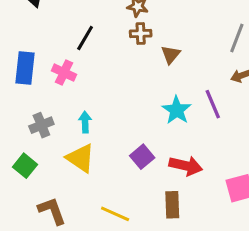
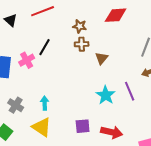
pink cross: (64, 73) -> (27, 60), moved, turned 35
gray cross: (41, 125) -> (16, 105), turned -35
purple square: (142, 157) -> (83, 126), turned 35

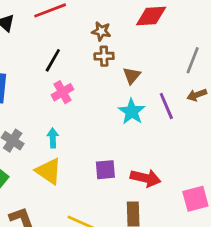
pink cross: (27, 60) -> (62, 92), moved
purple line: (130, 91) -> (166, 106), moved
cyan star: (106, 95) -> (132, 112), moved

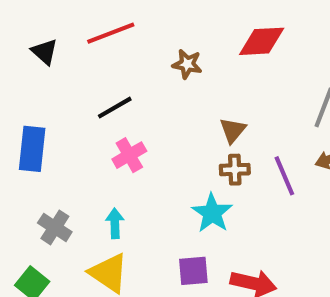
brown cross: (104, 56) -> (235, 170), moved
black line: (53, 60) -> (115, 108), turned 30
cyan star: (132, 112) -> (212, 213), moved

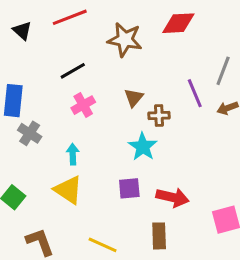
brown star: (187, 64) -> (125, 40), size x1.6
brown triangle: (233, 130) -> (134, 98), moved
purple line: (284, 176) -> (195, 93), moved
gray cross: (55, 227) -> (30, 133), moved

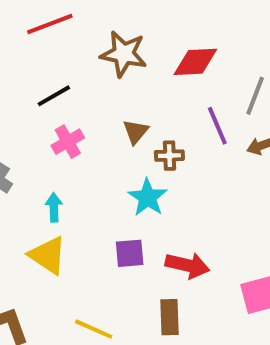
red diamond: (178, 23) -> (195, 62), moved

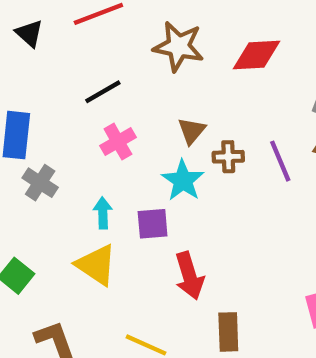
purple line: (217, 126) -> (280, 161), moved
cyan star: (148, 197) -> (183, 180), moved
purple square: (130, 253) -> (153, 224), moved
red arrow: (187, 265) -> (189, 276), moved, turned 60

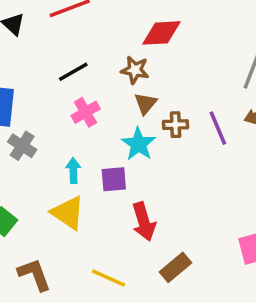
brown star: (179, 46) -> (135, 70), moved, size x0.7
red diamond: (256, 55) -> (161, 33), moved
brown rectangle: (228, 332) -> (176, 267), turned 52

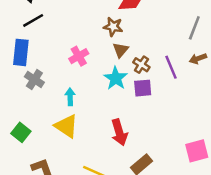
black line: (73, 72) -> (33, 20), moved
brown cross: (176, 125) -> (141, 65), turned 35
purple square: (114, 179) -> (143, 88), moved

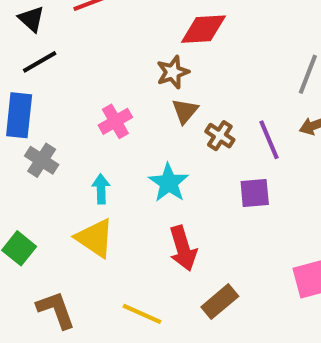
brown star: (113, 27) -> (173, 72), turned -30
cyan star: (116, 78) -> (169, 183), moved
purple square: (143, 88) -> (255, 193), moved

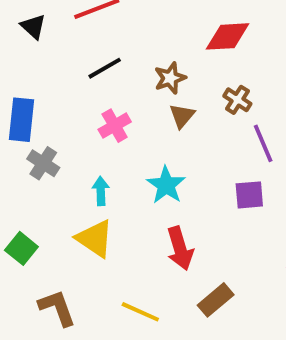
red diamond: (203, 29) -> (227, 36), moved
black line: (40, 62) -> (105, 68), moved
brown cross: (220, 136) -> (237, 100), moved

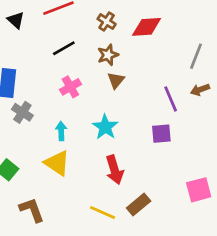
brown cross: (237, 100) -> (107, 21), moved
yellow line: (140, 312) -> (103, 213), moved

